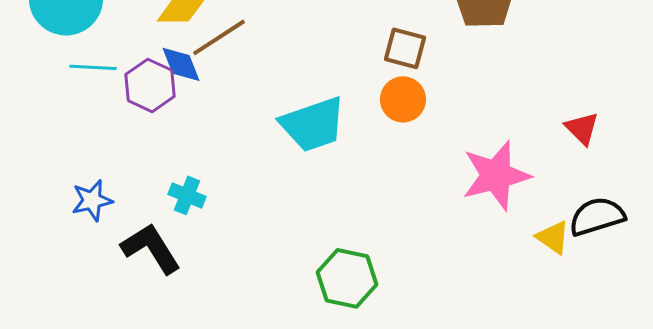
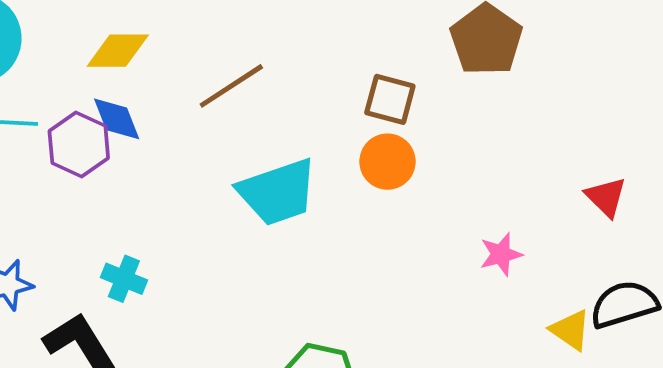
brown line: (219, 37) -> (231, 86), moved
pink star: (496, 175) -> (501, 254), size x0.5

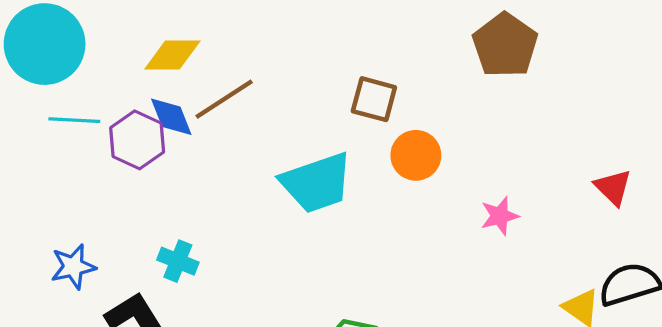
brown line: (231, 86) -> (224, 99), moved
brown square: (390, 99) -> (374, 99), moved
pink star: (501, 254) -> (500, 216), moved

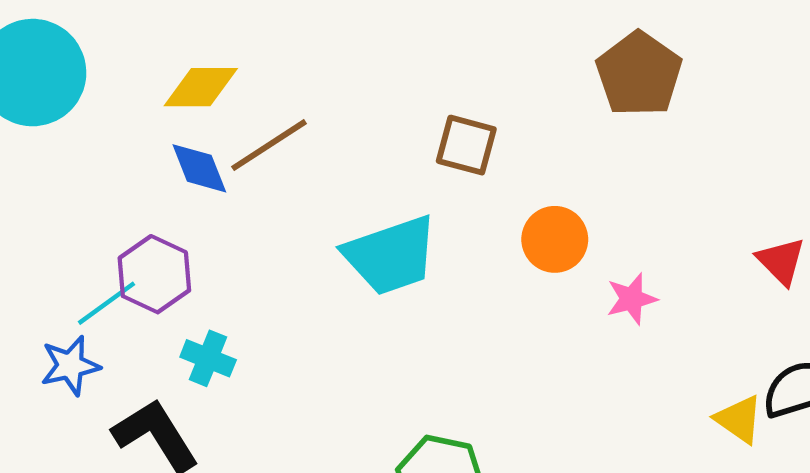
cyan line: (74, 120) -> (106, 303), moved, turned -39
purple hexagon: (137, 140) -> (154, 274), moved
orange circle: (416, 155) -> (555, 239), moved

